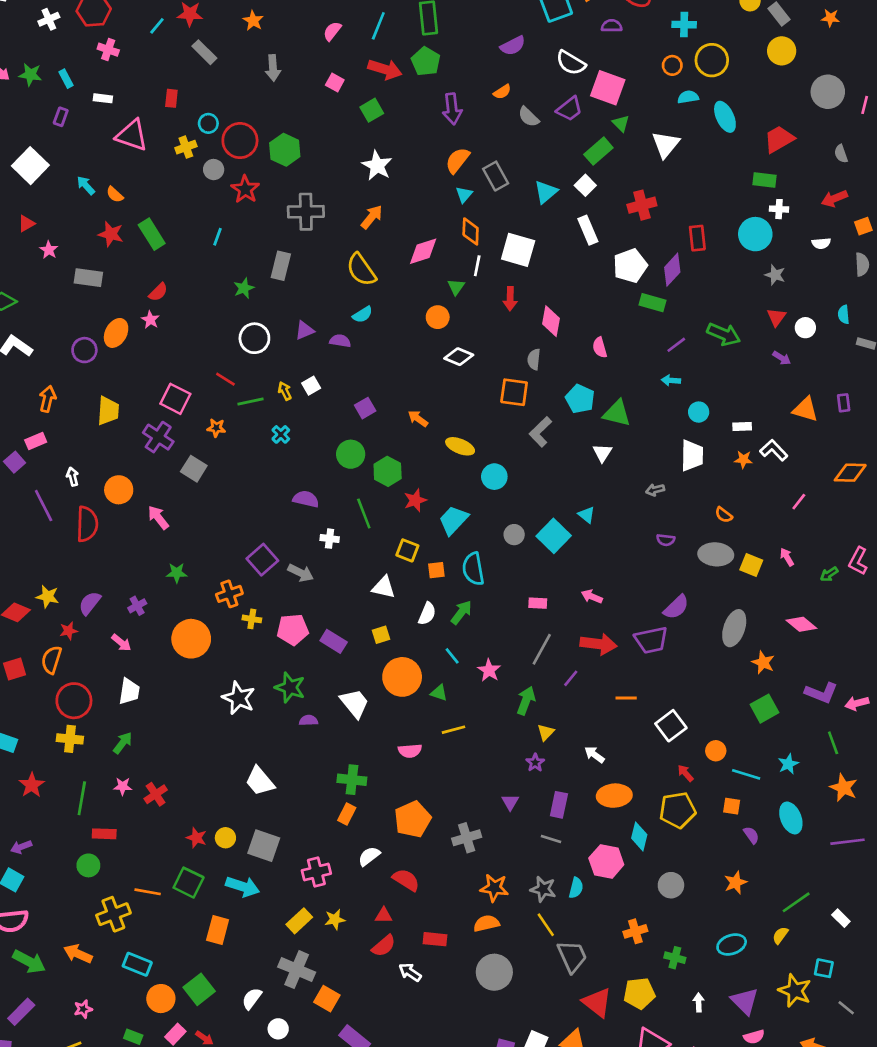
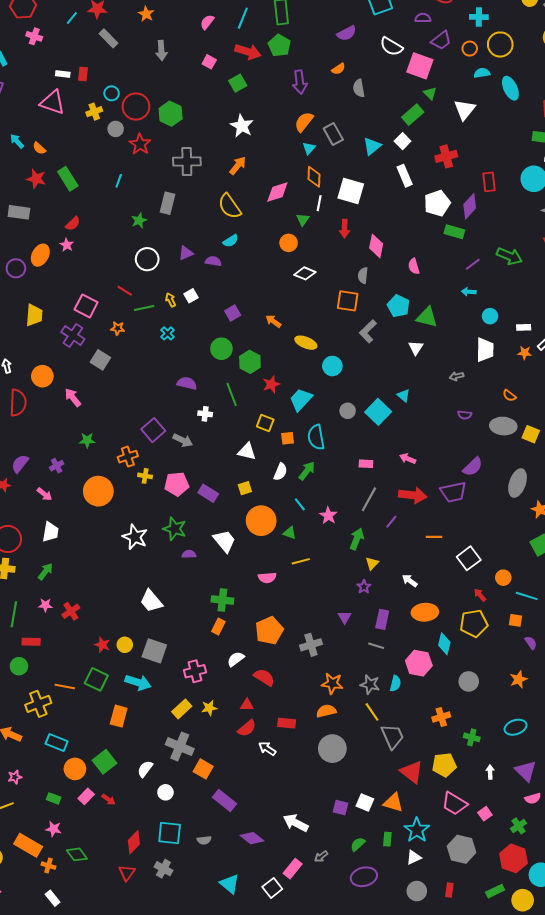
white rectangle: (103, 98) -> (63, 74), moved
purple trapezoid: (569, 109) -> (441, 40), moved
gray semicircle: (529, 117) -> (359, 88), turned 36

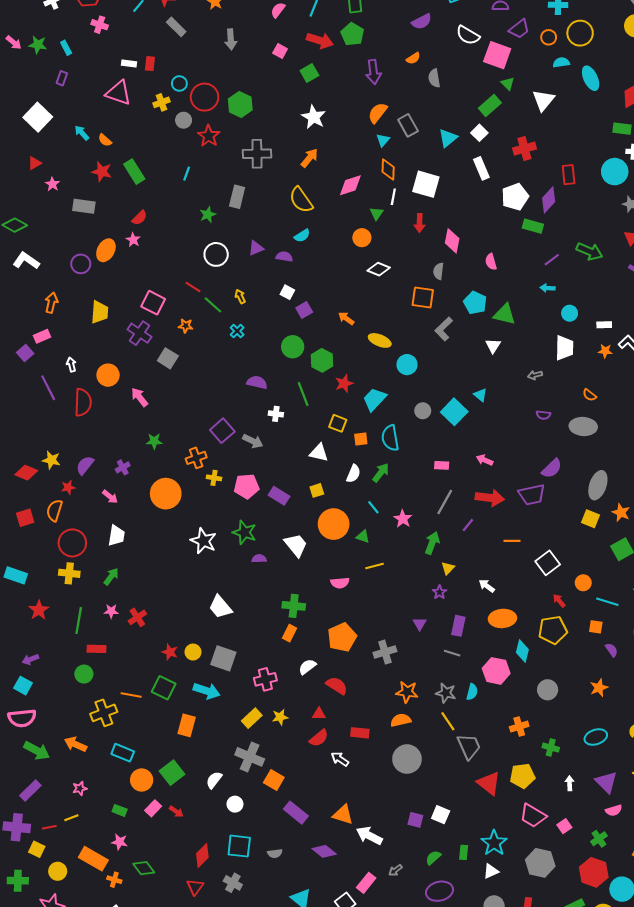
white square: (191, 296) -> (287, 292), moved, turned -32
green line: (144, 308) -> (213, 305), turned 54
yellow square: (531, 434) -> (591, 519), moved
orange triangle: (393, 803) -> (343, 815), moved

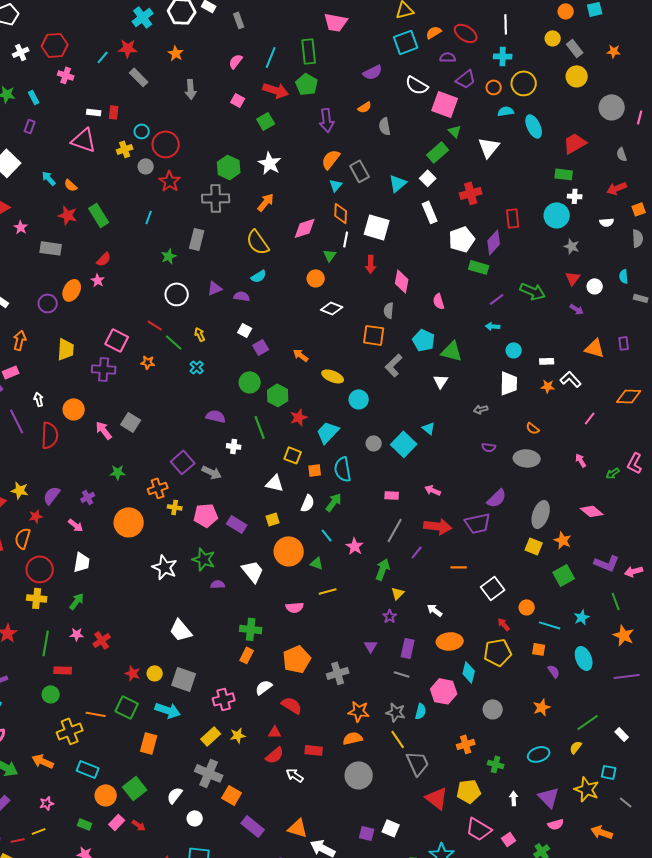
green hexagon: (240, 104) -> (229, 167), moved
purple cross: (139, 333) -> (104, 369), turned -30
gray square: (168, 358) -> (131, 422), moved

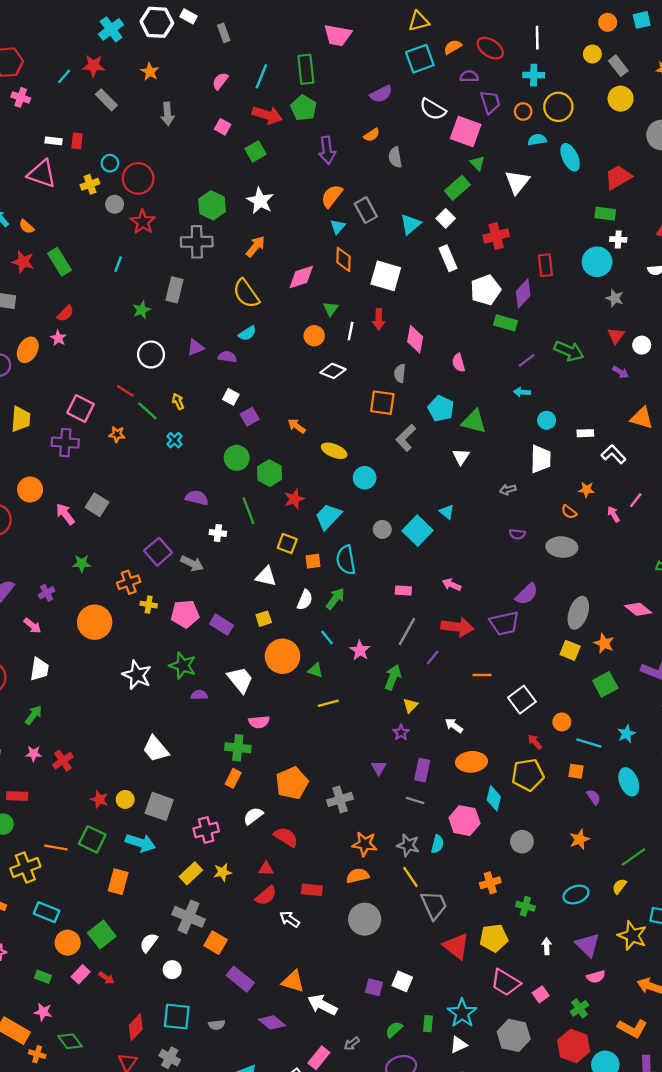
purple trapezoid: (466, 79) -> (490, 102), turned -70
white line: (346, 239) -> (351, 331), moved
orange star: (548, 386) -> (587, 490), moved
pink arrow: (581, 460) -> (614, 514), moved
pink semicircle: (295, 607) -> (259, 722), moved

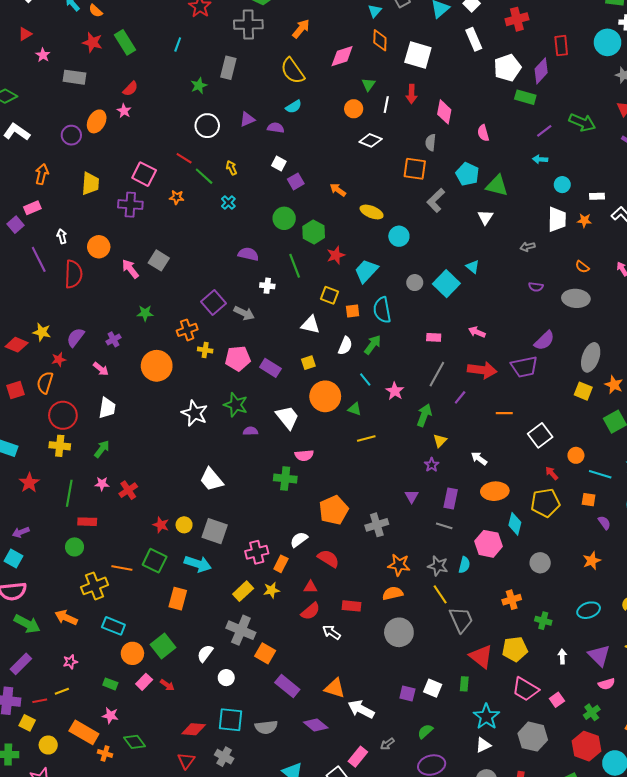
orange star: (587, 490) -> (584, 220), moved
orange rectangle: (233, 778) -> (281, 564), moved
green rectangle: (428, 1024) -> (464, 684), moved
gray semicircle: (217, 1025) -> (266, 727), size x1.5
red diamond: (136, 1027) -> (194, 729), turned 50

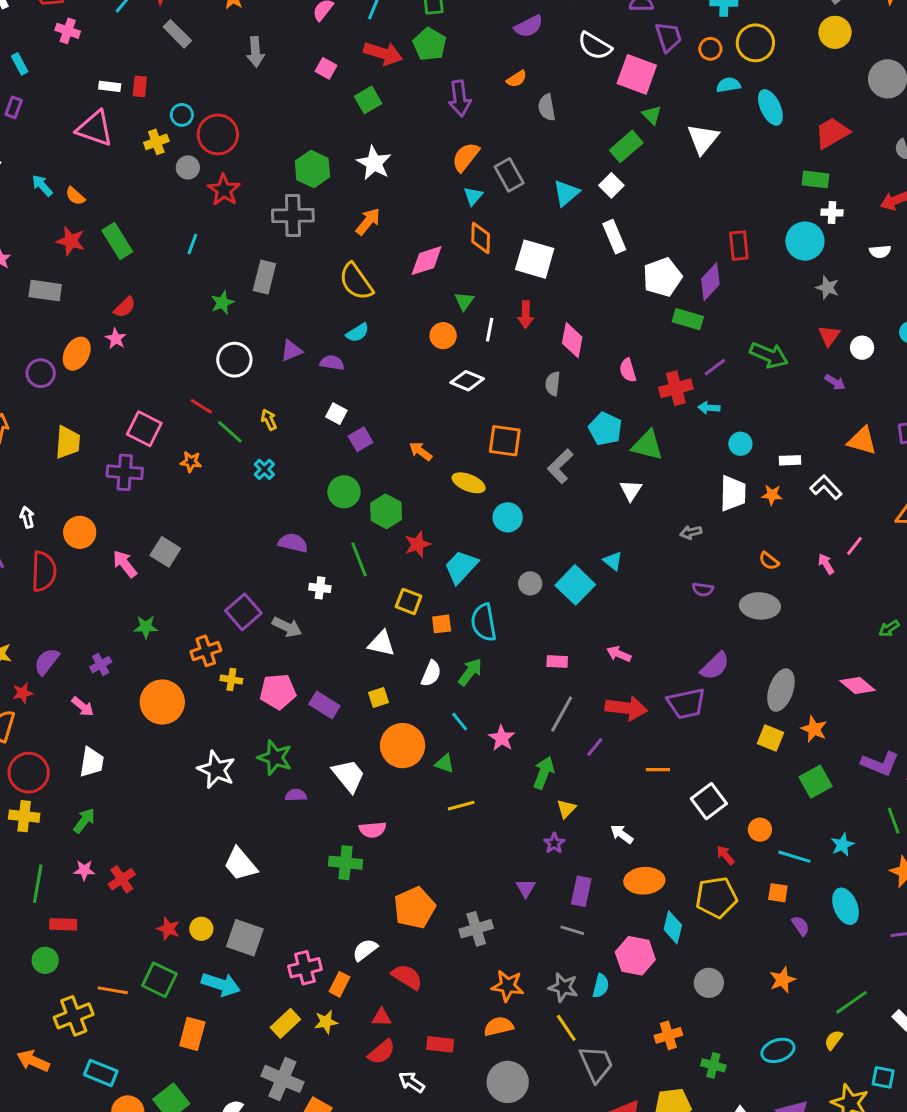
red cross: (517, 19) -> (676, 388), moved
orange square: (415, 169) -> (505, 441), moved

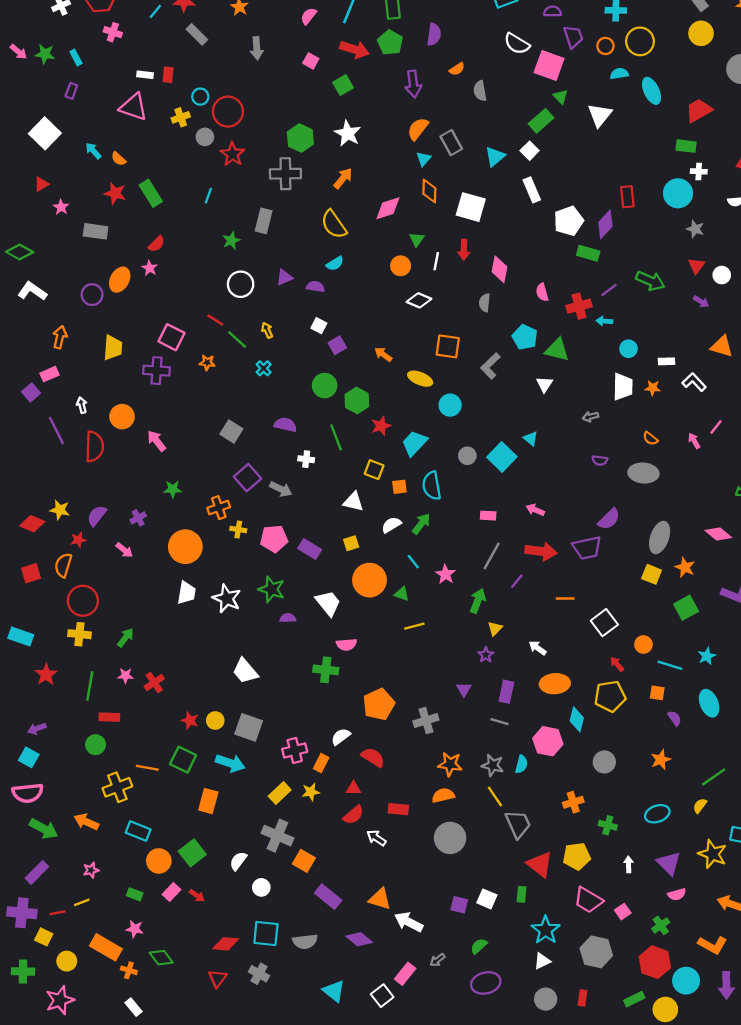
purple semicircle: (529, 26) -> (434, 34), moved, turned -55
gray square: (165, 552) -> (231, 432), moved
white semicircle: (431, 674) -> (391, 525), turned -144
white trapezoid: (92, 762) -> (186, 593), moved

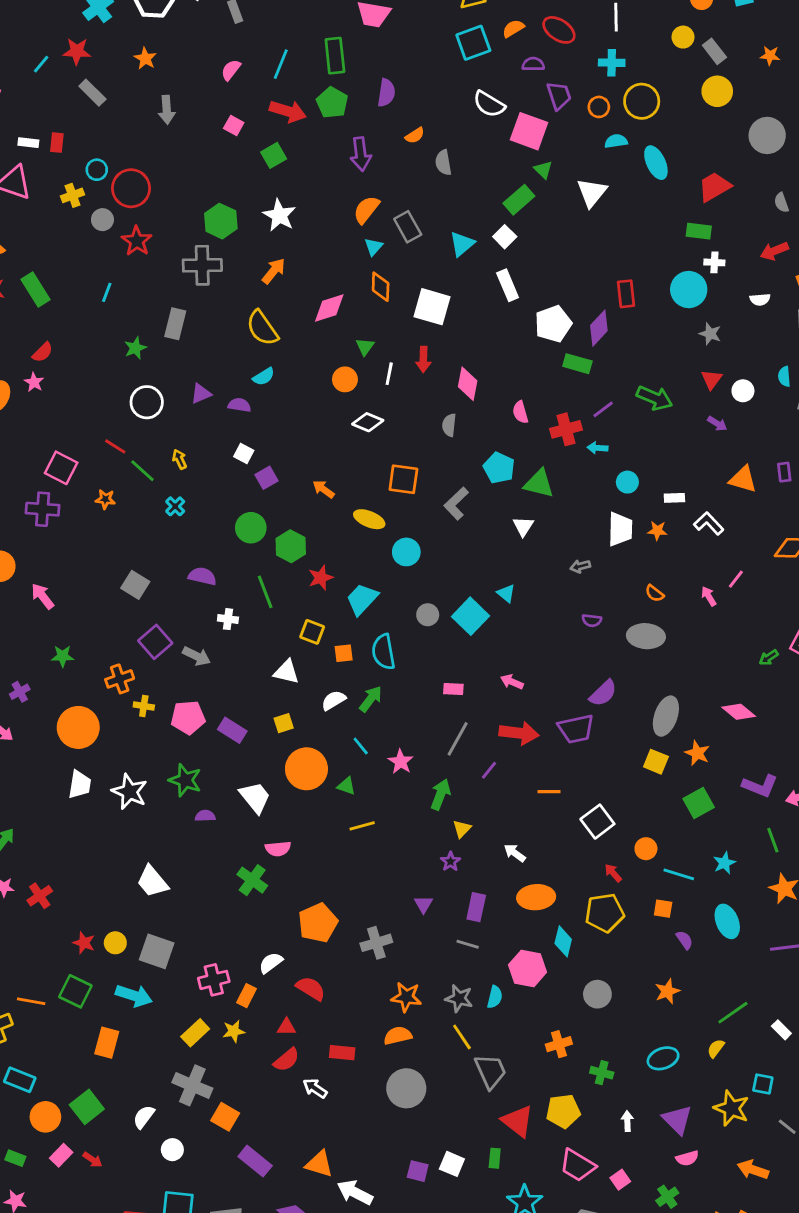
green cross: (326, 670) -> (252, 880), turned 30

